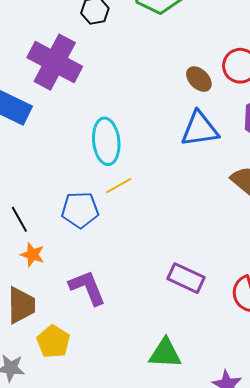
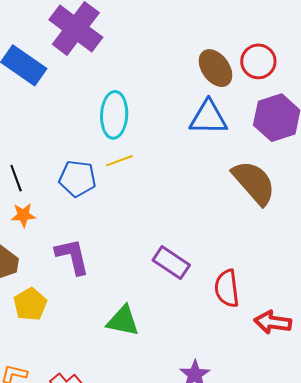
brown ellipse: (199, 79) -> (215, 68), size x1.4
orange star: (32, 255) -> (23, 215), turned -30
green triangle: (165, 353) -> (123, 321), moved

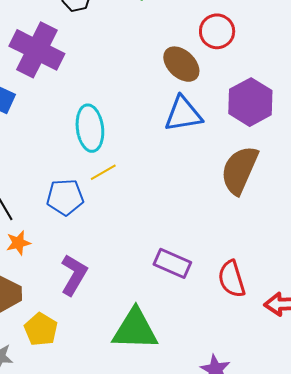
red circle: (258, 61) -> (217, 31), moved
brown semicircle: (254, 183) -> (239, 170), turned -105
purple L-shape: (72, 256) -> (74, 275), turned 54
green triangle: (123, 321) -> (135, 329), size x1.4

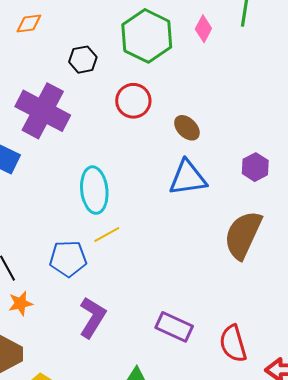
red circle: (217, 31) -> (133, 101), moved
brown ellipse: (181, 64) -> (187, 128), size x0.7
purple hexagon: (250, 102) -> (255, 167), size x0.6
purple L-shape: (74, 275) -> (92, 317), moved

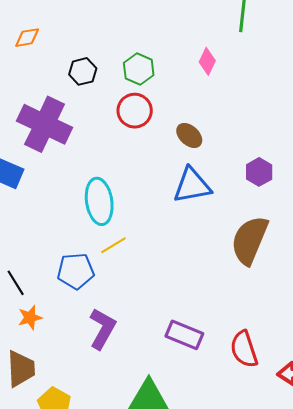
pink diamond: (203, 29) -> (207, 61), moved
green hexagon: (147, 36) -> (139, 69), moved, size x0.6

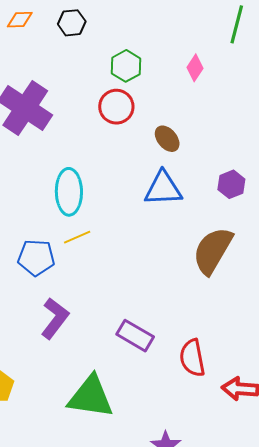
black hexagon: (83, 71) -> (72, 23), moved

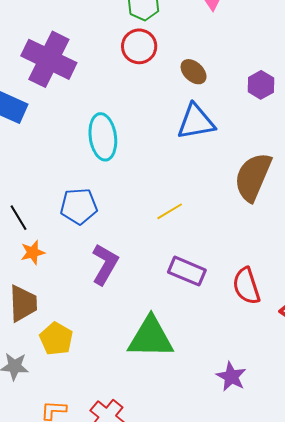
purple hexagon: (231, 184) -> (261, 85), moved
yellow line: (77, 237) -> (170, 211), moved

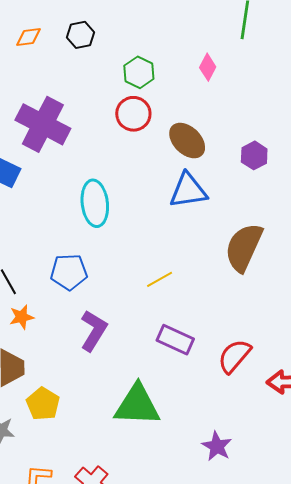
brown ellipse: (194, 72) -> (187, 141), size x1.4
red semicircle: (246, 286) -> (234, 356), turned 57

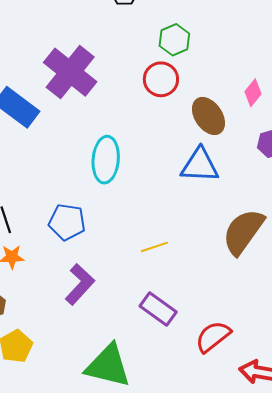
pink diamond: (208, 67) -> (253, 93), moved

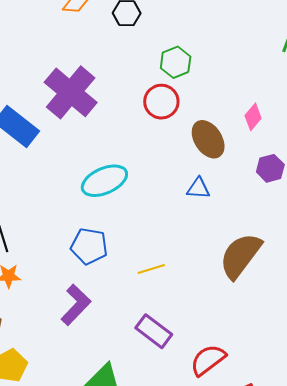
cyan ellipse: (106, 160) -> (104, 181), turned 60
blue triangle: (200, 165) -> (198, 188), size x0.6
blue pentagon: (67, 222) -> (89, 246), moved

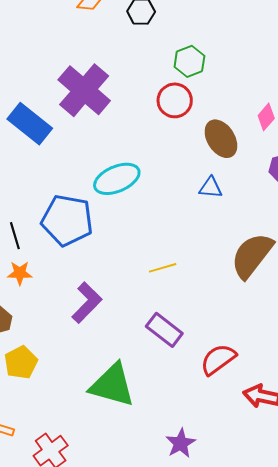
blue pentagon: (89, 246) -> (67, 220), moved, size x1.4

